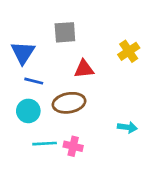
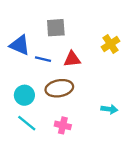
blue triangle: (23, 53) -> (20, 45), turned -40
blue line: (34, 81) -> (43, 59), moved
cyan line: (45, 144) -> (27, 123), moved, turned 42

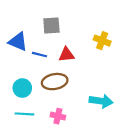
yellow cross: (110, 44) -> (102, 41), turned -35
cyan arrow: (109, 109) -> (101, 101), size x1.5
cyan line: (27, 123) -> (24, 114), turned -36

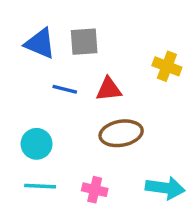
blue triangle: (18, 42) -> (40, 43), moved
brown ellipse: (55, 82) -> (121, 133), moved
cyan arrow: (101, 101) -> (165, 188), moved

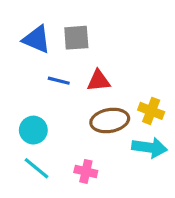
yellow cross: (167, 66) -> (151, 111), moved
cyan line: (40, 186) -> (36, 168), turned 36
cyan arrow: (165, 188) -> (150, 148), moved

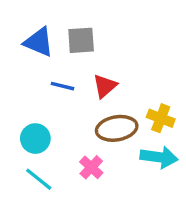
red triangle: (99, 81) -> (105, 86), turned -35
pink cross: (86, 171) -> (91, 167), moved, turned 30

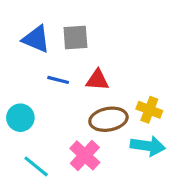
red triangle: (105, 86) -> (97, 80), turned 45
cyan circle: (35, 139) -> (20, 118), moved
pink cross: (91, 167) -> (85, 155), size x1.4

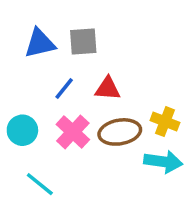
blue triangle: (36, 39) -> (40, 43), turned -36
blue line: (58, 80) -> (64, 89), turned -65
pink cross: (85, 155) -> (73, 132), moved

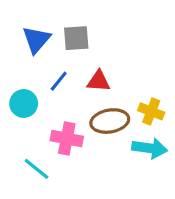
blue triangle: (40, 43) -> (36, 40), turned -36
cyan circle: (22, 130) -> (24, 103), moved
pink cross: (73, 132) -> (67, 139), moved, turned -32

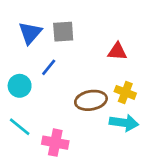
red triangle: (99, 81) -> (117, 51), moved
pink cross: (67, 139) -> (55, 143), moved
cyan line: (36, 169) -> (20, 127), moved

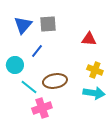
brown ellipse: (91, 100) -> (55, 81), moved
cyan line: (20, 127) -> (29, 87), moved
pink cross: (55, 143) -> (42, 108), turned -30

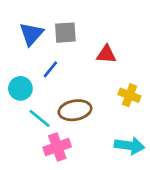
red triangle: (89, 39) -> (106, 54), moved
cyan arrow: (94, 93) -> (129, 146), moved

